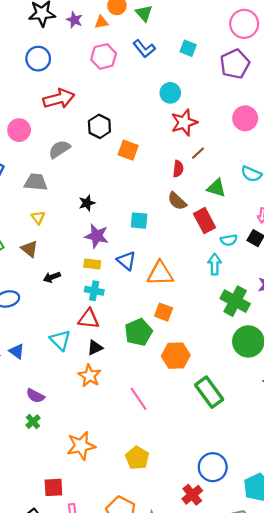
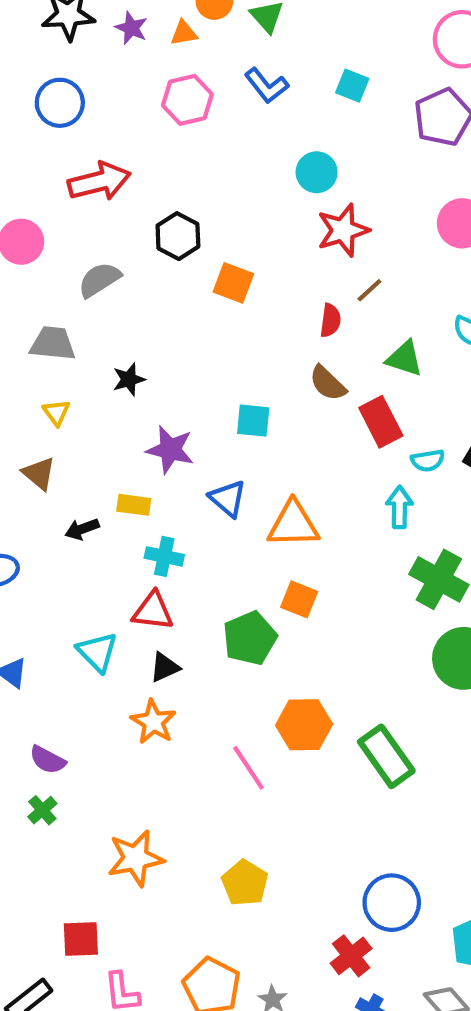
black star: (87, 203) -> (129, 379), moved
yellow rectangle: (92, 264) -> (134, 505), moved
orange hexagon: (176, 356) -> (304, 725), moved

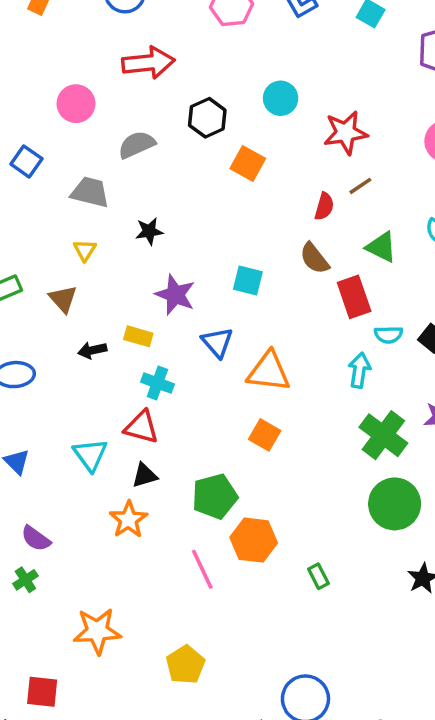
cyan circle: (317, 172) -> (281, 98), moved
green pentagon: (250, 638) -> (215, 496), moved
green rectangle: (386, 756) -> (318, 576), size x0.5

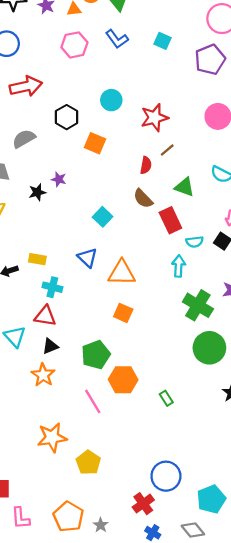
cyan square: (248, 280) -> (103, 217), turned 36
purple star: (175, 295) -> (59, 179), moved, size x0.6
orange star: (97, 631) -> (52, 437), moved

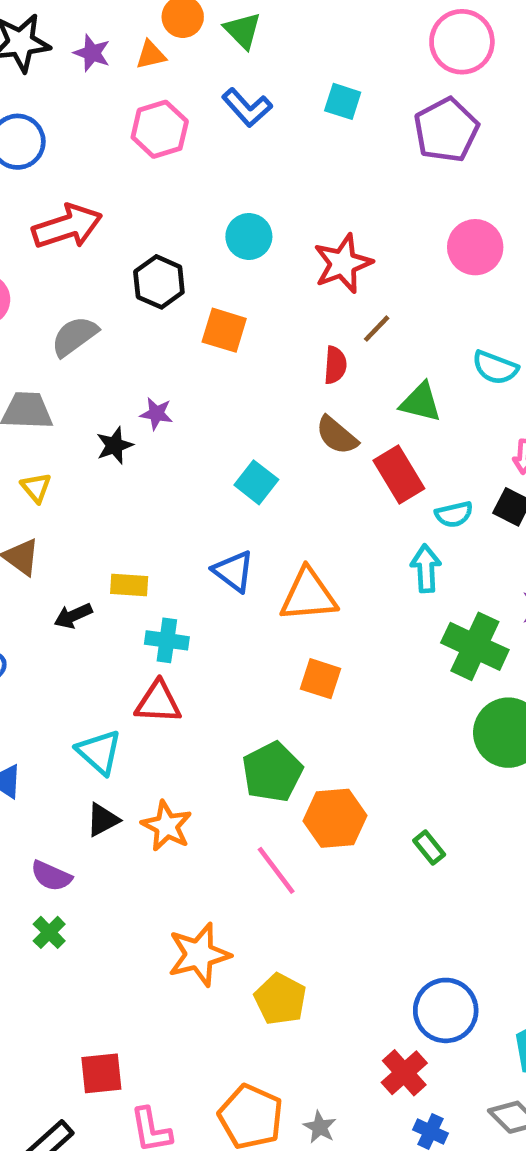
black triangle: (50, 346) -> (103, 820), moved

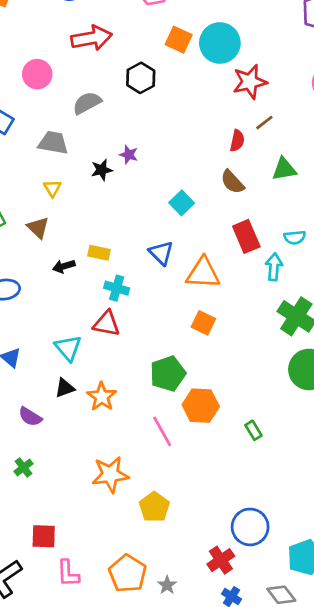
cyan circle: (249, 236) -> (220, 43), moved, size x1.5
orange square: (224, 330) -> (179, 40), moved
green triangle: (421, 402) -> (284, 169), turned -32
red rectangle: (399, 475) -> (246, 236), moved
green cross: (49, 932) -> (24, 467), moved

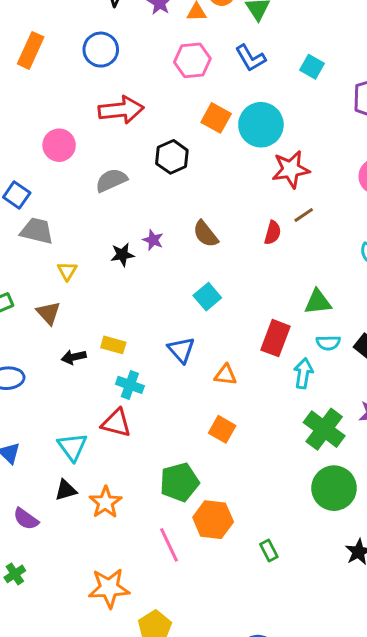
gray trapezoid: (53, 143) -> (37, 231), moved
green triangle: (284, 169) -> (318, 302), moved
brown semicircle: (232, 182) -> (205, 234), moved
red rectangle: (246, 236) -> (275, 338), turned 40
orange triangle: (203, 273) -> (225, 375), size x0.6

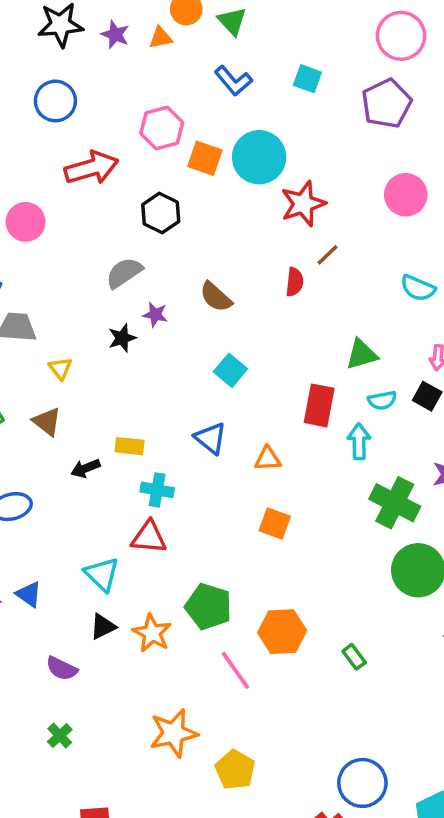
pink hexagon: (192, 60) -> (162, 128), moved
gray semicircle: (111, 180) -> (124, 273), moved
green pentagon: (179, 482) -> (208, 607), moved, turned -30

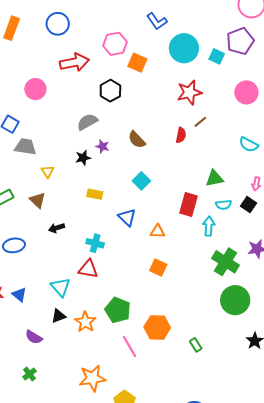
cyan square: (307, 79) -> (217, 56), moved
cyan circle: (259, 157) -> (184, 48), moved
yellow rectangle: (130, 446) -> (95, 194), moved

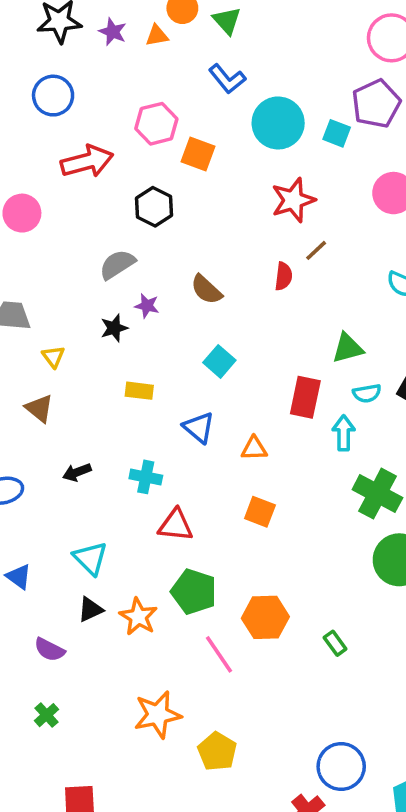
black arrow: (57, 228) -> (77, 472), moved
red triangle: (88, 269) -> (176, 525), moved

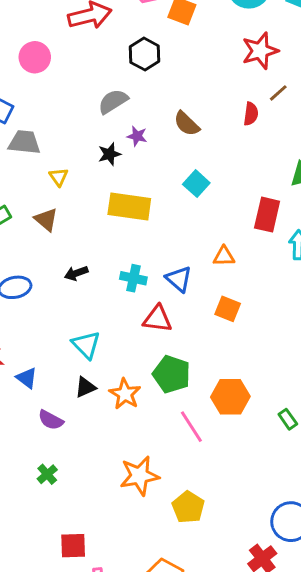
yellow rectangle: (139, 391) -> (129, 207), size x1.8
blue triangle: (199, 427) -> (179, 279), moved
blue triangle: (19, 577) -> (27, 378), moved

